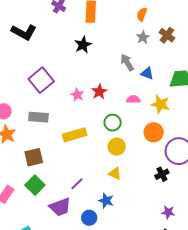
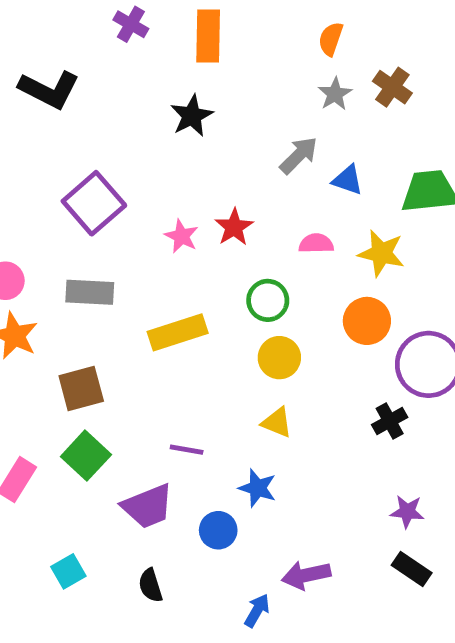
gray arrow: (127, 62) -> (299, 155), turned 78
purple line: (77, 184) -> (187, 450), turned 56

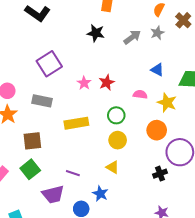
brown cross: (392, 87) -> (183, 20), moved
black star: (192, 116) -> (96, 33), turned 30
gray arrow: (299, 155) -> (132, 37), moved

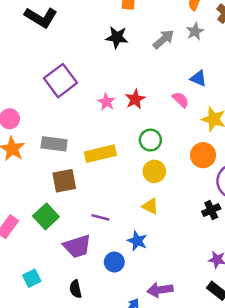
pink semicircle: (140, 94) -> (181, 100), moved, turned 40
gray rectangle: (42, 101) -> (54, 144), moved
brown square: (32, 141) -> (64, 181), moved

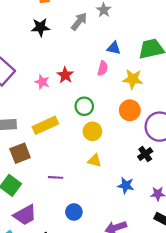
pink semicircle: (181, 100) -> (103, 68), turned 72
blue star: (137, 241) -> (126, 185), moved
purple trapezoid: (77, 246) -> (25, 215), moved

